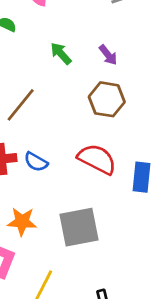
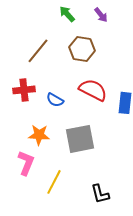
brown hexagon: (107, 99) -> (82, 49), moved
blue semicircle: (36, 162) -> (55, 100), moved

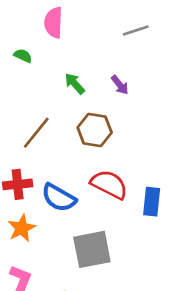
blue semicircle: (55, 100) -> (59, 198), size x1.5
orange star: (39, 135) -> (22, 228), moved, turned -30

